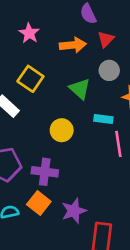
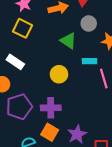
yellow square: (30, 79) -> (23, 28), moved

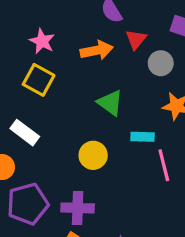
gray circle: (89, 23) -> (161, 63), moved

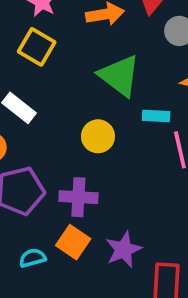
green triangle: (110, 103) -> (119, 76), size x1.4

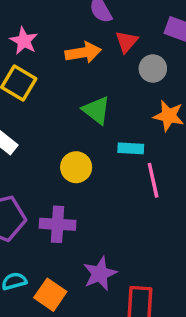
green triangle: (119, 76) -> (96, 110), size x0.7
orange square: (73, 242) -> (50, 295), moved

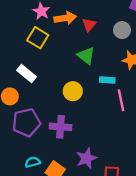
red triangle: (127, 42) -> (89, 25), moved
orange arrow: (83, 52) -> (65, 18), moved

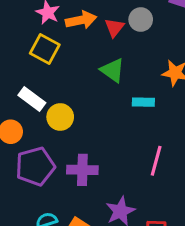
gray circle: (122, 30) -> (141, 20), moved
yellow circle: (73, 91) -> (60, 117), moved
pink line: (121, 100) -> (156, 161), moved, turned 30

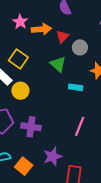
gray circle: (141, 20) -> (80, 47), moved
yellow square: (45, 49) -> (18, 59), moved

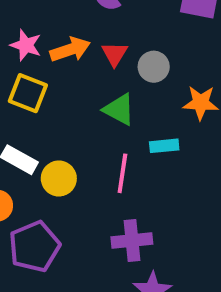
yellow square: (18, 59) -> (28, 93), moved
pink line: (80, 126) -> (122, 173), moved
purple cross: (31, 127) -> (132, 240), moved

